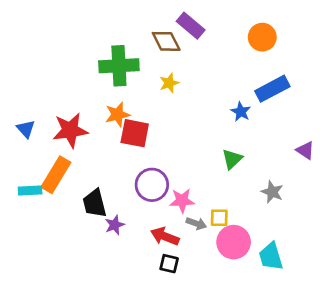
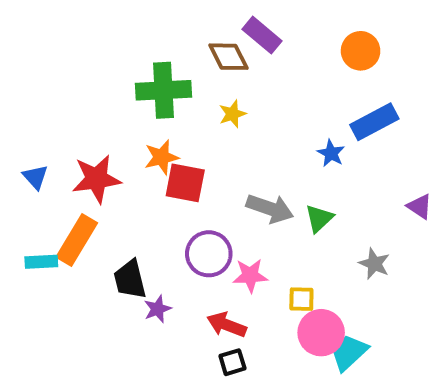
gray arrow: (196, 223) -> (270, 208), moved, size x1.6
cyan trapezoid: (271, 256) -> (349, 352), moved, turned 64
black square: (169, 264) -> (232, 362), turned -30

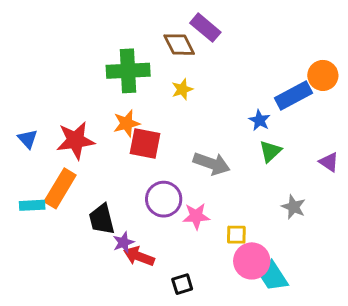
orange circle: (361, 51) -> (323, 75), moved
green triangle: (319, 218) -> (270, 151), moved
red arrow: (227, 325) -> (139, 256), moved
cyan trapezoid: (349, 352) -> (273, 276), turned -80

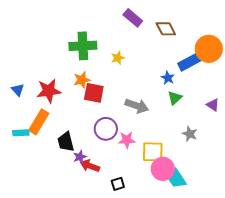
brown diamond: (179, 45) -> (166, 29), moved
orange circle: (323, 75) -> (209, 49), size x1.4
yellow square: (236, 235) -> (153, 152), size x1.6

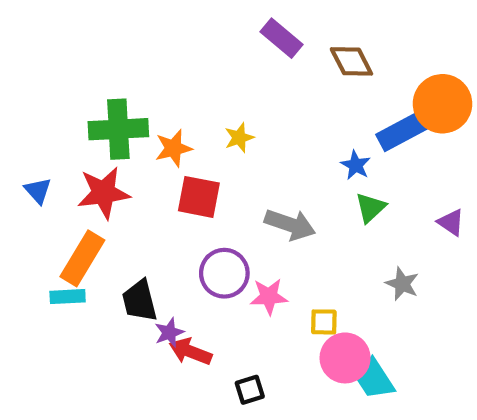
green cross: (83, 46) -> (118, 129), moved
yellow star: (118, 58) -> (239, 138), moved
orange star: (82, 80) -> (173, 148), moved
cyan rectangle: (21, 133) -> (68, 297), moved
yellow square: (153, 152) -> (324, 322), size x0.6

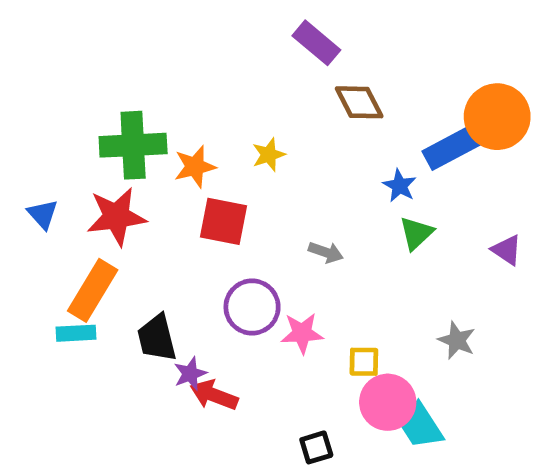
brown diamond: (351, 61) -> (359, 102), moved
gray arrow: (290, 224) -> (326, 252), size x0.6
gray star: (402, 284) -> (457, 340), moved
black square: (250, 390) -> (316, 447), moved

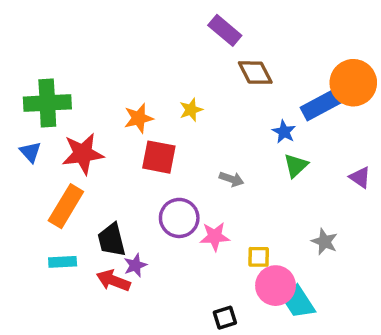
green cross: (133, 145) -> (47, 103), moved
cyan rectangle: (76, 333) -> (63, 262), moved
red arrow: (214, 395) -> (113, 280), moved

